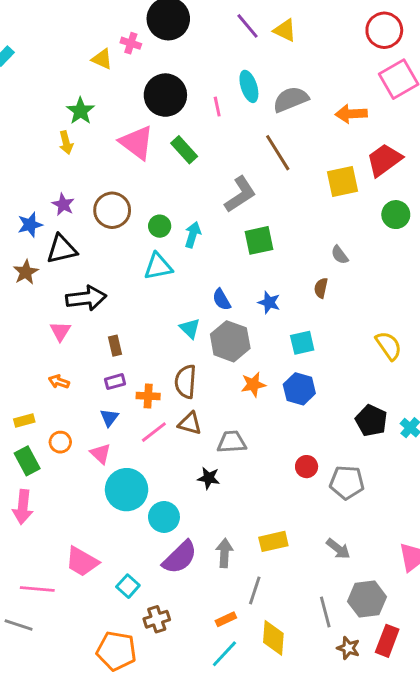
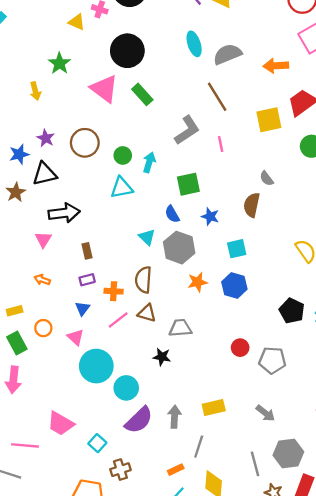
pink line: (217, 107) -> (221, 144), moved
yellow arrow: (66, 143) -> (35, 91), moved
green square: (259, 240) -> (188, 184), moved
brown semicircle: (321, 288) -> (252, 205), size x1.5

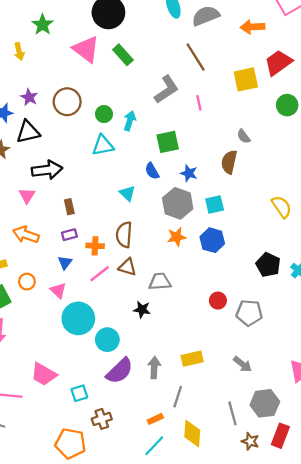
gray hexagon: (179, 248) -> (178, 203), moved
orange arrow: (42, 280) -> (26, 235), size x1.6
cyan square: (97, 443) -> (79, 393), turned 30

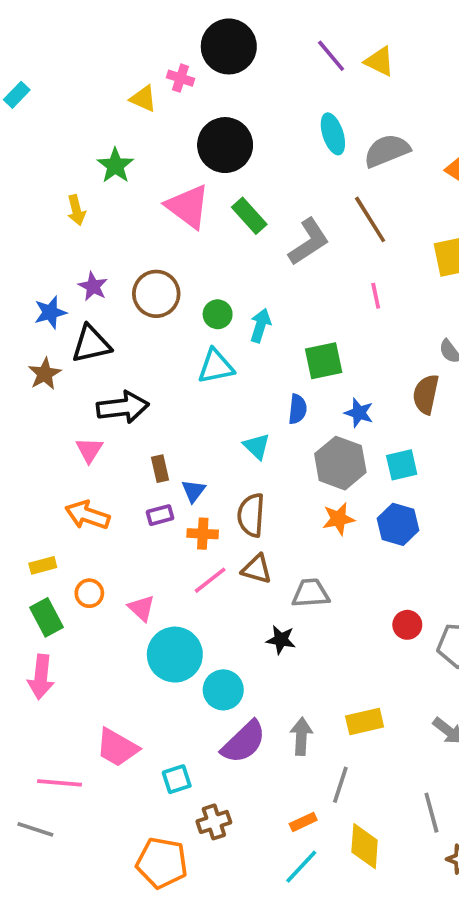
gray L-shape: (167, 89) -> (309, 242), moved
blue semicircle: (152, 171) -> (298, 409), turned -144
blue triangle: (65, 263) -> (193, 491), moved

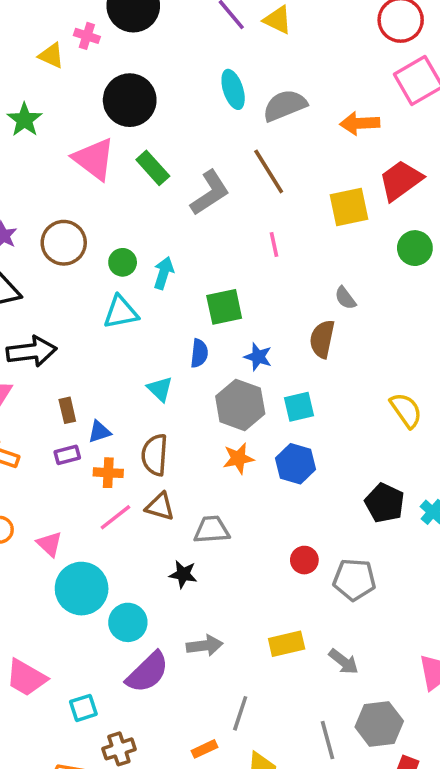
blue triangle: (193, 491) -> (99, 432), turned 35
yellow rectangle: (365, 722) -> (287, 644), moved
gray arrow: (301, 736) -> (205, 646), moved, turned 80

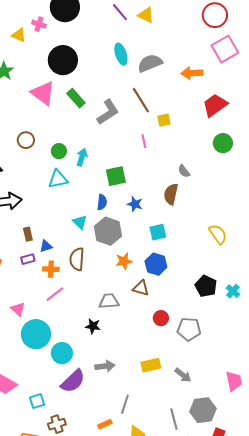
yellow square: (349, 207) -> (164, 120), moved, size x0.6
brown circle: (64, 243) -> (26, 140), size x0.7
gray hexagon: (240, 405) -> (108, 231), moved
brown triangle: (160, 507) -> (141, 288), moved

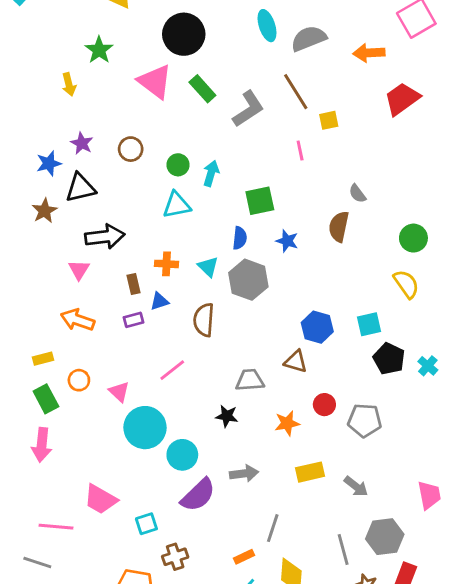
green circle: (223, 143) -> (413, 238), moved
cyan square: (158, 232) -> (369, 324), moved
orange star: (124, 261) -> (287, 423), moved
orange cross: (51, 269) -> (167, 264), moved

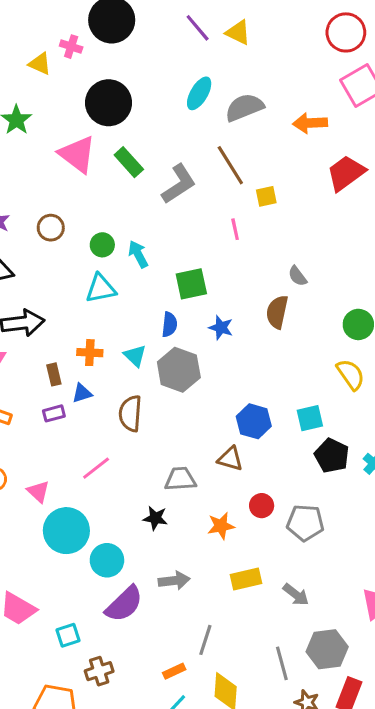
cyan ellipse: (267, 26) -> (199, 93), turned 48
cyan arrow: (211, 173) -> (138, 254), turned -45

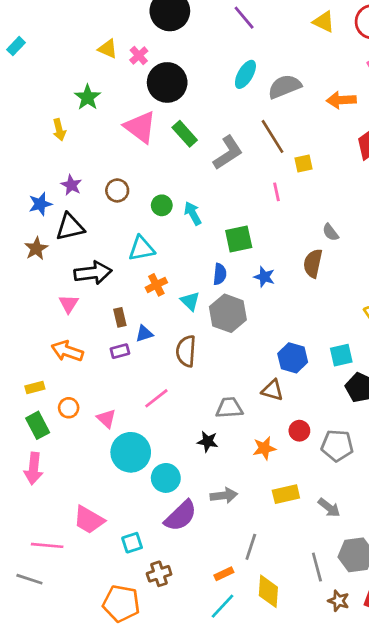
yellow triangle: (238, 32) -> (324, 22), moved
pink cross: (71, 47) -> (139, 55), moved, turned 30
cyan triangle: (101, 289) -> (141, 249), moved
orange cross: (90, 353) -> (156, 285), moved, turned -30

